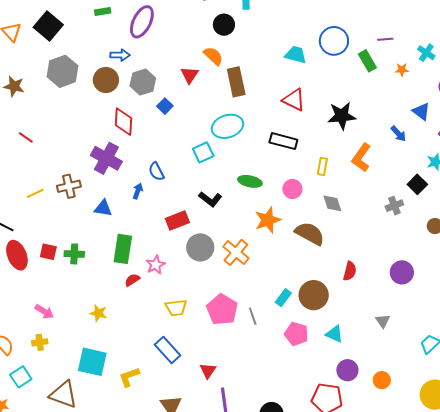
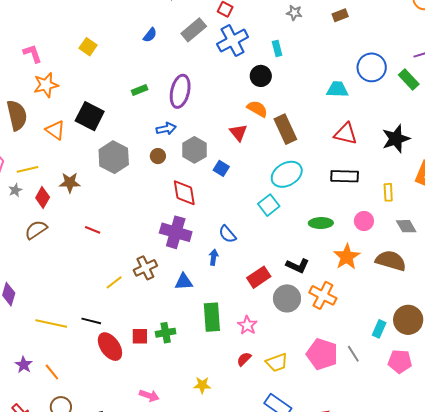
brown circle: (106, 80) -> (158, 156), size x0.6
black L-shape: (210, 199) -> (298, 266), moved
red semicircle: (132, 280) -> (244, 359), moved

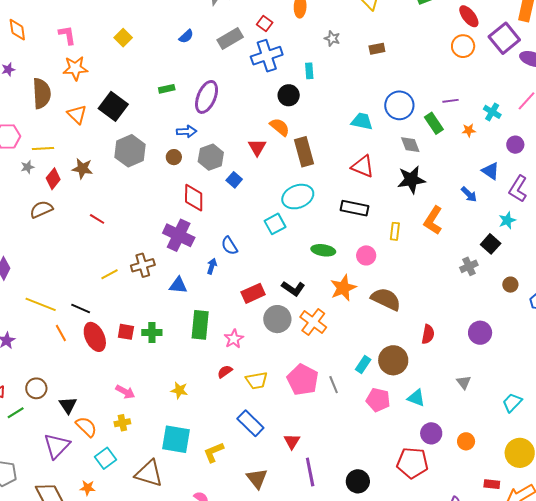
gray diamond: (406, 226) -> (410, 145), moved
orange line: (52, 372) -> (61, 333), moved

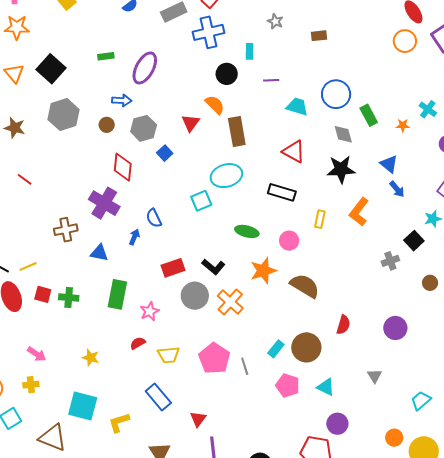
purple line: (451, 101) -> (271, 80), moved
blue triangle: (491, 171) -> (389, 164), moved
yellow line: (110, 274) -> (28, 266), moved
orange circle: (466, 441) -> (394, 438), moved

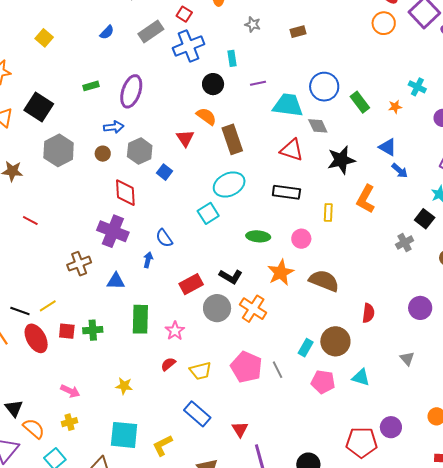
cyan trapezoid: (297, 107) -> (288, 105), size x1.4
gray diamond: (343, 134) -> (318, 126), moved
purple circle: (337, 424) -> (391, 427), moved

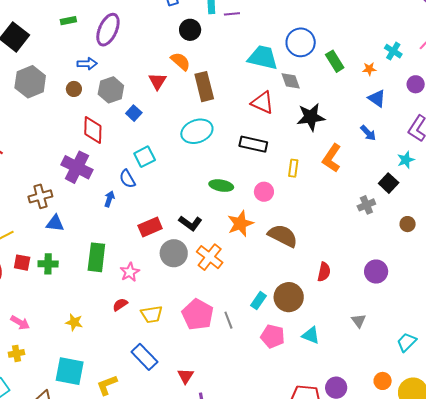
purple line: (258, 83) -> (232, 14), moved
blue triangle: (388, 147) -> (377, 98), moved
cyan square: (208, 213) -> (145, 157), moved
blue triangle: (116, 281) -> (55, 223), moved

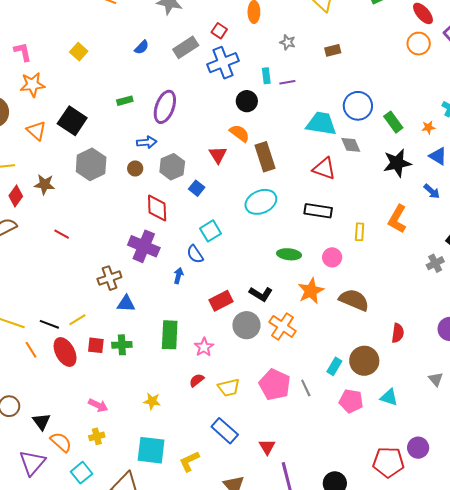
black star: (311, 117) -> (397, 163), moved

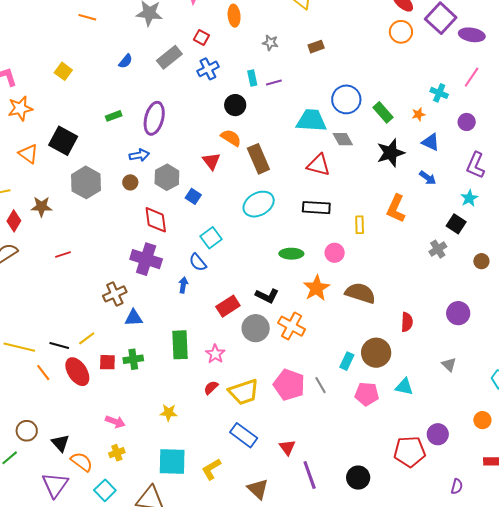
blue cross: (223, 63) -> (208, 69), size x0.7
red line: (62, 234) -> (63, 255), turned -42
yellow trapezoid: (229, 388) -> (244, 392), size x1.4

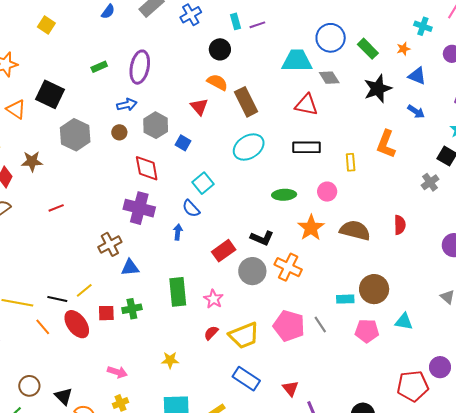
red semicircle: (407, 322) -> (400, 225), moved
cyan rectangle: (347, 361) -> (345, 299), turned 66

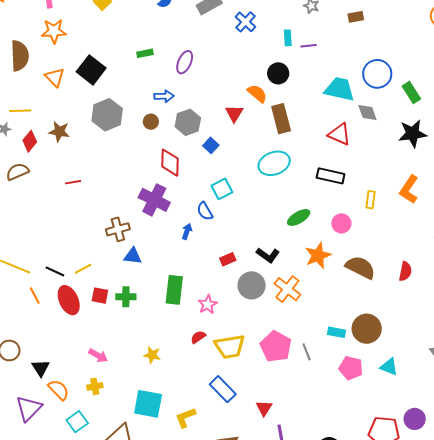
blue cross: (191, 15) -> (245, 22), turned -30
black circle: (220, 49) -> (278, 73), moved
purple ellipse: (140, 67) -> (185, 62), size x0.7
green ellipse: (284, 195) -> (299, 217), turned -40
red rectangle: (224, 251) -> (228, 259), size x0.7

